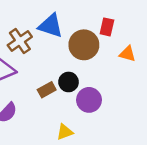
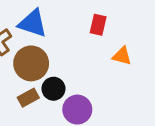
brown circle: (84, 45) -> (31, 63), moved

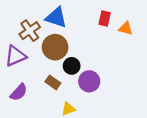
orange triangle: (122, 56) -> (126, 28), moved
brown rectangle: (28, 98) -> (53, 82), moved, turned 64

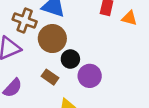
brown cross: (30, 31) -> (25, 20), turned -35

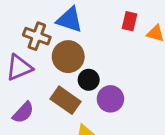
brown rectangle: (50, 77) -> (65, 100), size x1.5

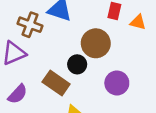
brown circle: (68, 57) -> (96, 43), moved
purple circle: (110, 99) -> (117, 83), moved

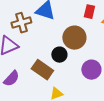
brown cross: (30, 25) -> (21, 23), turned -36

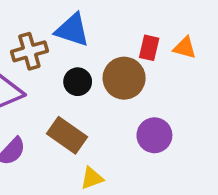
red rectangle: (89, 12) -> (149, 48), moved
black circle: (59, 55) -> (78, 82), moved

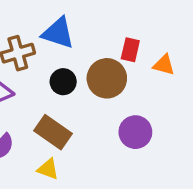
orange triangle: (185, 48) -> (164, 65), moved
yellow triangle: (92, 178) -> (48, 169), moved, turned 40

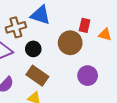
black circle: (63, 82) -> (33, 49), moved

